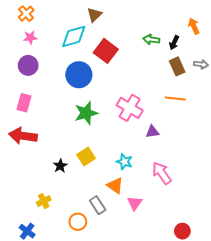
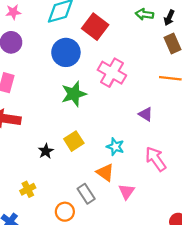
pink cross: (130, 108) -> (112, 73), moved
purple triangle: (152, 132) -> (146, 114), turned 40

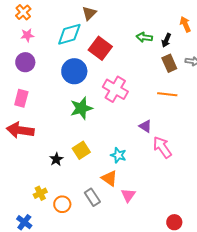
pink arrow: (156, 159) -> (162, 147), moved
orange circle: (65, 212) -> (62, 204), moved

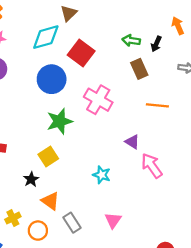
brown rectangle: (169, 63) -> (139, 69), moved
yellow square: (81, 150) -> (48, 157), moved
orange triangle: (109, 178) -> (50, 201), moved

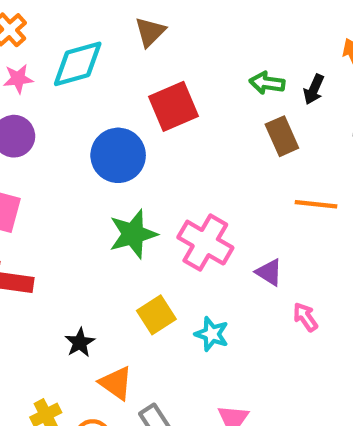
cyan diamond: (46, 37) -> (78, 64), moved
red square: (81, 53) -> (173, 106), turned 30
pink cross: (98, 100) -> (205, 243), moved
yellow square: (48, 157) -> (156, 315), moved
pink arrow: (152, 166) -> (305, 317), size x0.6

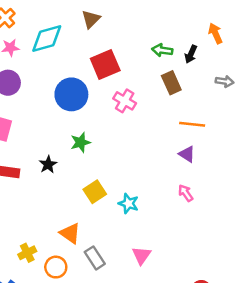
green star: (133, 234) -> (80, 142), size x0.7
pink cross: (205, 243) -> (125, 101), moved, size x0.7
purple triangle: (269, 272) -> (187, 154), moved
black star: (80, 343) -> (48, 164), moved

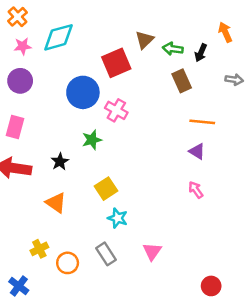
brown triangle: (91, 19) -> (144, 40), moved
pink cross: (125, 101) -> (116, 110), moved
cyan star: (129, 203) -> (118, 218), moved
orange triangle: (70, 233) -> (56, 203), moved

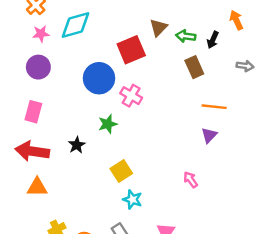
purple triangle: (197, 151) -> (209, 135), turned 42
pink arrow: (196, 190) -> (191, 180), moved
orange triangle: (56, 203) -> (37, 187), moved, turned -35

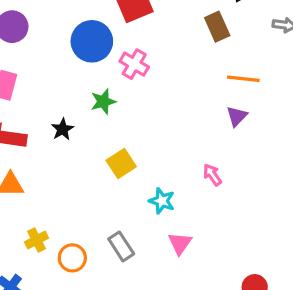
cyan star: (132, 199) -> (162, 201), moved

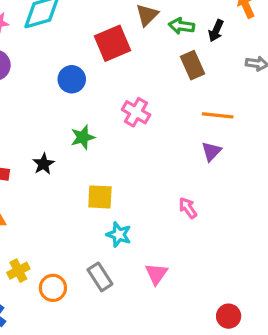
blue circle: (92, 41) -> (72, 79), size x0.7
pink cross: (134, 64) -> (136, 112), moved
yellow square: (121, 163) -> (100, 197), turned 36
cyan star: (162, 201) -> (119, 235), moved

